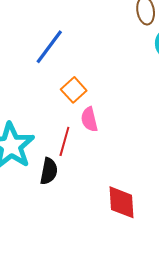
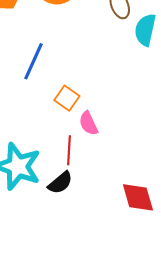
black semicircle: (49, 171) -> (60, 183), turned 52

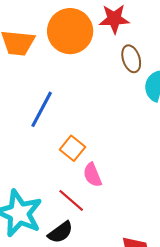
red line: (69, 150) -> (71, 200), turned -56

